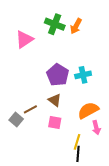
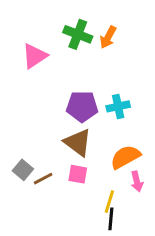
purple pentagon: (58, 75) -> (82, 106), turned -30
brown triangle: (55, 100) -> (78, 142), size x1.5
brown line: (30, 109) -> (43, 179), moved

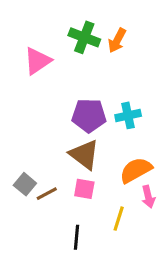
black line: (111, 219) -> (76, 237), moved

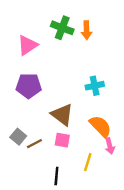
orange arrow: (117, 41) -> (87, 30), turned -30
purple pentagon: (89, 115) -> (29, 86), moved
orange semicircle: (136, 170) -> (100, 126), turned 75

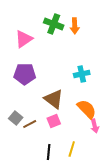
pink square: (62, 140) -> (54, 121), turned -32
yellow line: (88, 162) -> (72, 149), moved

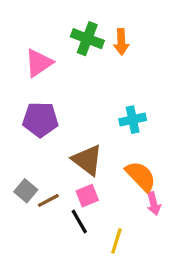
black line: (49, 152) -> (79, 221), moved, turned -35

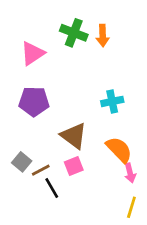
black line: (79, 221) -> (52, 188), moved
yellow line: (116, 241) -> (131, 207), moved

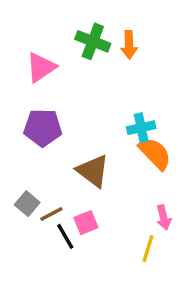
orange semicircle: (119, 150) -> (155, 154), moved
pink square: (74, 166) -> (86, 223), moved
yellow line: (131, 207) -> (148, 248), moved

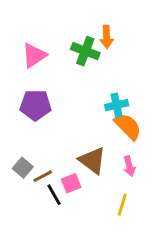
green cross: (93, 41) -> (85, 51), moved
brown triangle: (93, 171) -> (92, 161), moved
pink arrow: (164, 217) -> (129, 166), moved

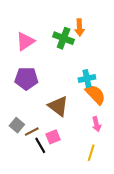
brown triangle: (92, 161) -> (58, 106), moved

